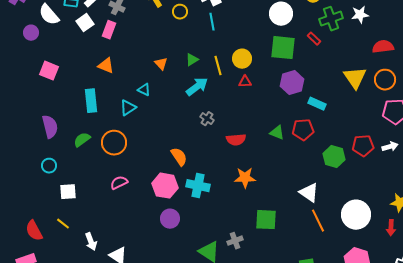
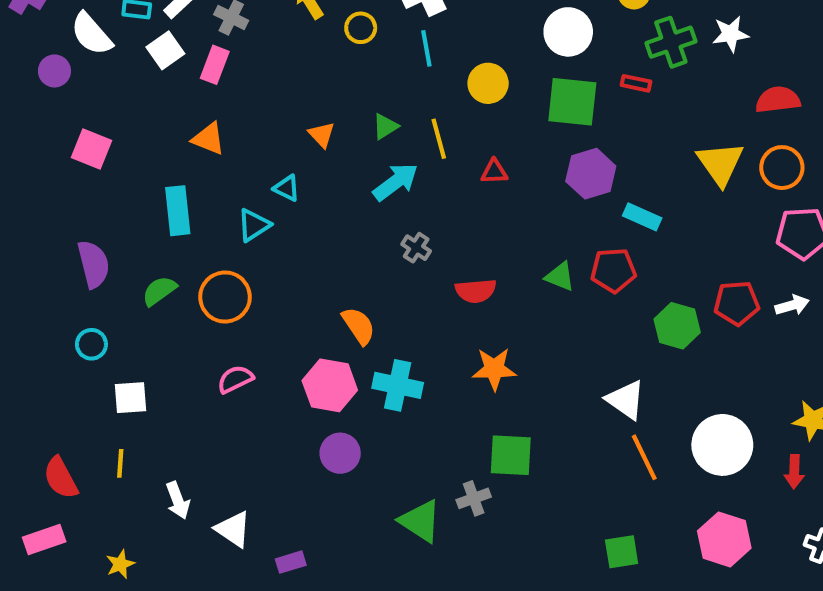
red rectangle: (314, 39) -> (636, 83), turned -32
yellow circle: (242, 59) -> (488, 83), moved
green square: (266, 220) -> (511, 455), moved
yellow line: (63, 224) -> (120, 463), turned 56

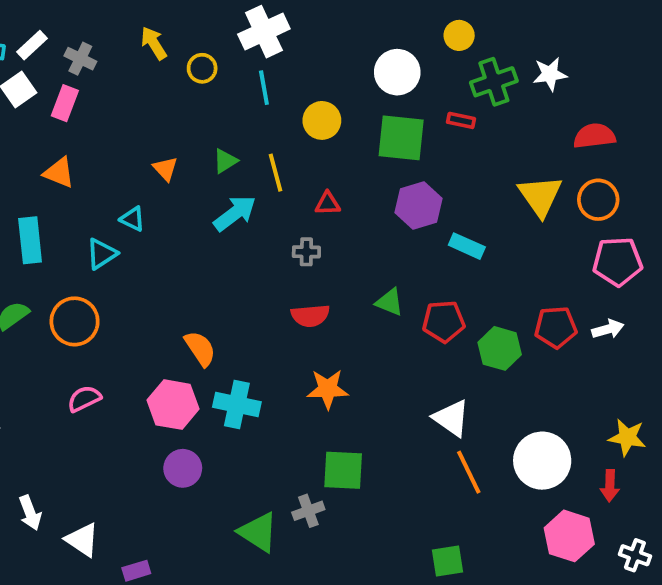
gray cross: (416, 248) -> (306, 252), moved, turned -32
red pentagon: (613, 270) -> (444, 321), moved
pink hexagon: (724, 539) -> (569, 536), moved

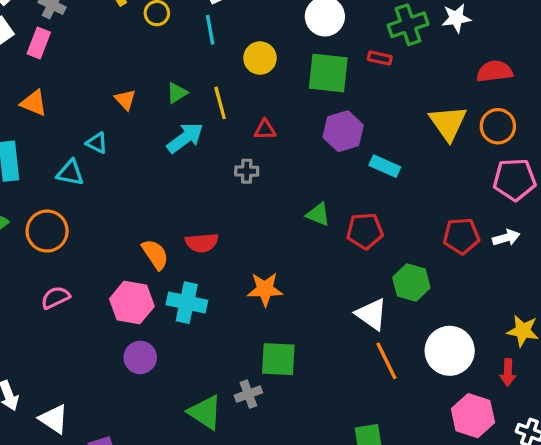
cyan triangle: (102, 254) -> (70, 173), turned 44
red semicircle: (310, 316) -> (202, 243), moved
green hexagon: (500, 348) -> (411, 283), moved

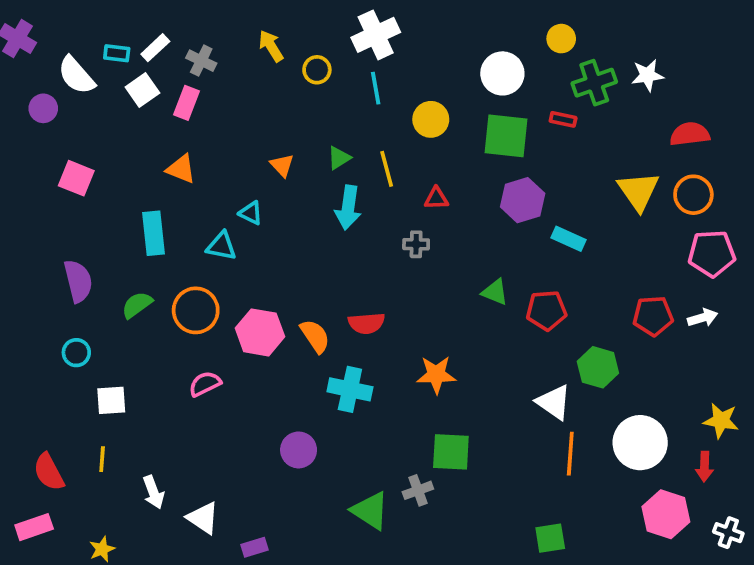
cyan arrow: (185, 138) -> (348, 208), turned 135
pink hexagon: (132, 303) -> (260, 332), moved
orange line: (386, 361) -> (570, 454), turned 30

